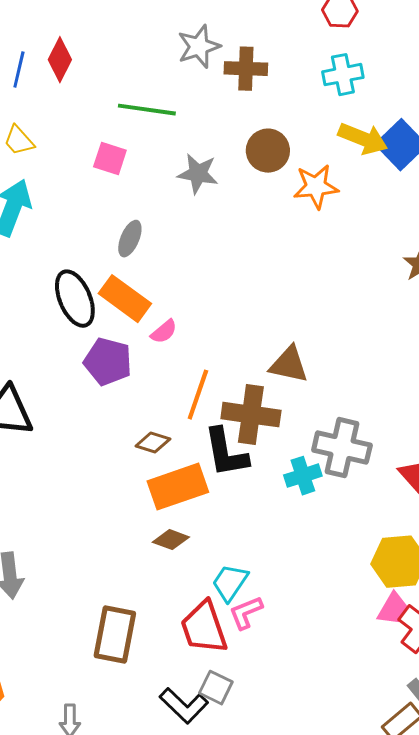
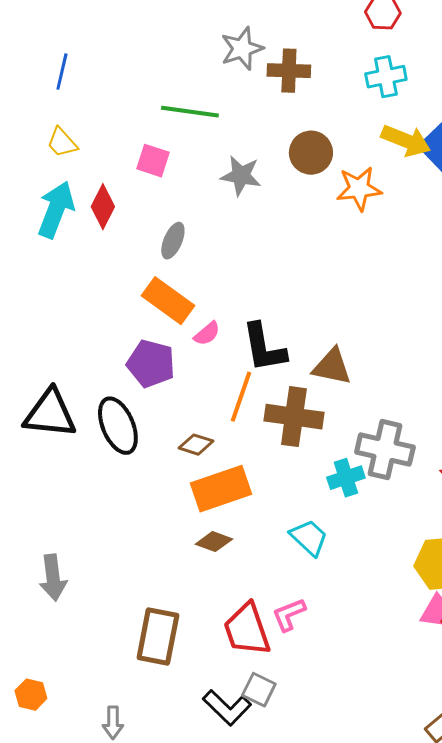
red diamond: (60, 60) -> (103, 207), moved
black ellipse: (75, 299) -> (118, 426), moved
black L-shape: (226, 453) -> (264, 348), moved
cyan trapezoid: (230, 583) -> (309, 538), moved, turned 99

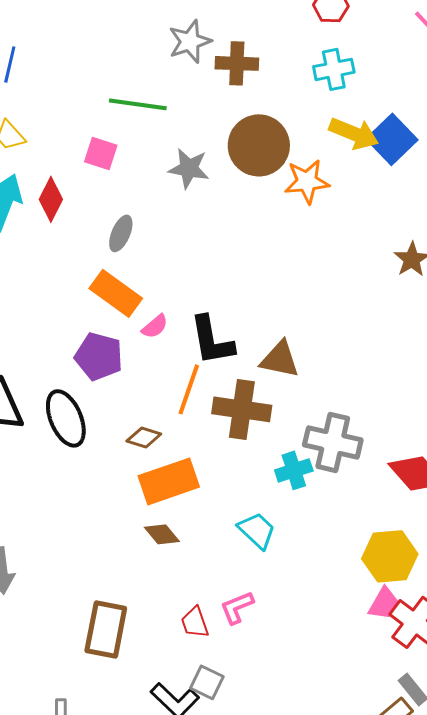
brown circle: (311, 153) -> (259, 145), size x1.4
brown diamond: (214, 542) -> (162, 534), turned 30
red trapezoid: (247, 630) -> (195, 622), size x0.6

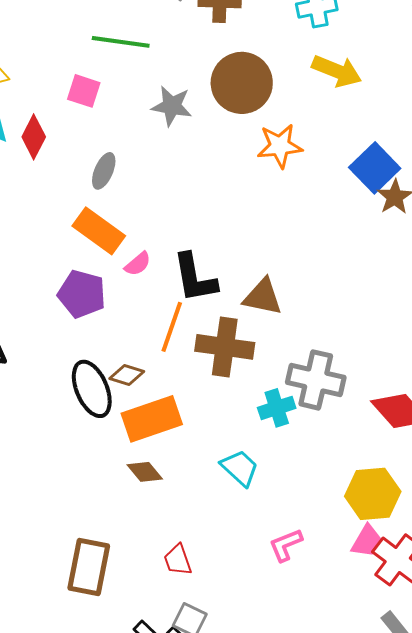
blue square: (392, 139) -> (375, 168), moved
orange star: (307, 181) -> (280, 146), moved
black ellipse: (66, 418) -> (92, 389), moved
pink L-shape: (237, 607) -> (286, 545), moved

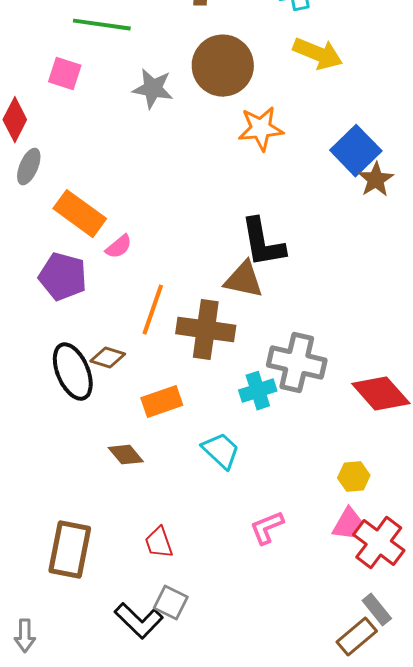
gray ellipse: (104, 171) -> (29, 167), moved
black L-shape: (195, 278) -> (263, 243), moved
orange rectangle: (152, 419) -> (162, 402), moved, size x0.7
yellow hexagon: (373, 494) -> (354, 477), size x0.6

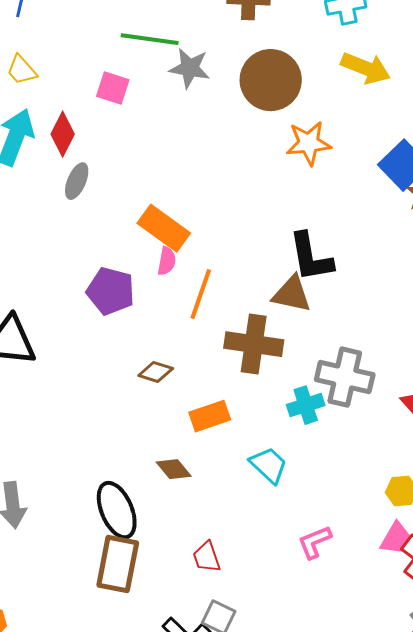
gray star: (153, 89) -> (190, 68), moved
orange rectangle: (80, 214) -> (164, 228), moved
pink semicircle: (119, 247) -> (167, 261), turned -40
orange line: (153, 310) -> (201, 294), moved
black ellipse: (73, 372) -> (117, 510), moved

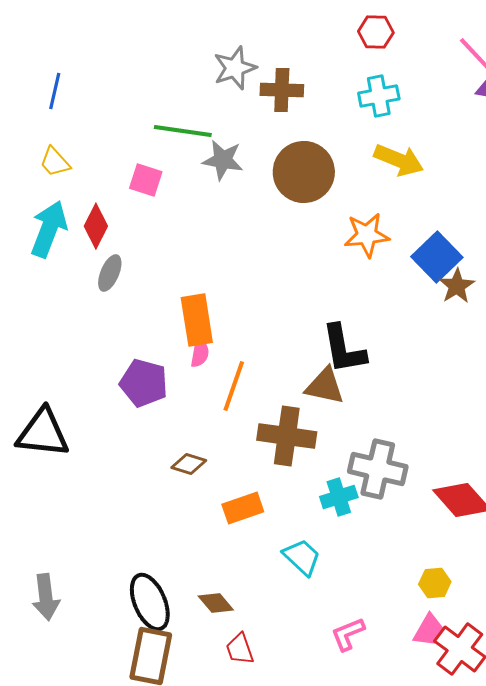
orange star: (309, 143) -> (367, 235), moved
orange rectangle: (164, 228) -> (197, 320), turned 45
brown diamond: (174, 469) -> (216, 603), moved

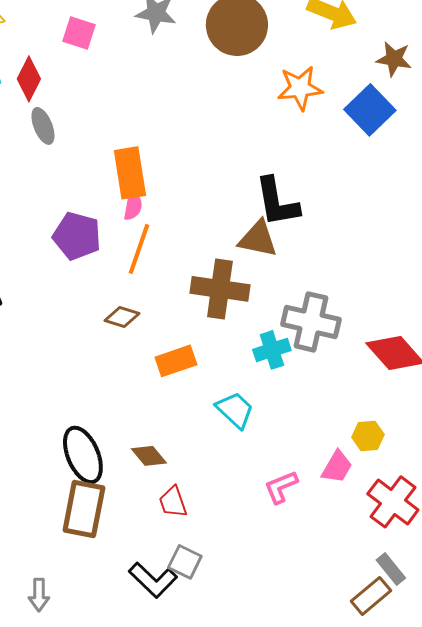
gray ellipse: (110, 273) -> (43, 126), turned -45
brown star: (457, 286) -> (394, 59), moved, turned -30
orange line: (234, 386) -> (139, 249), moved
pink trapezoid: (429, 630) -> (337, 467), moved

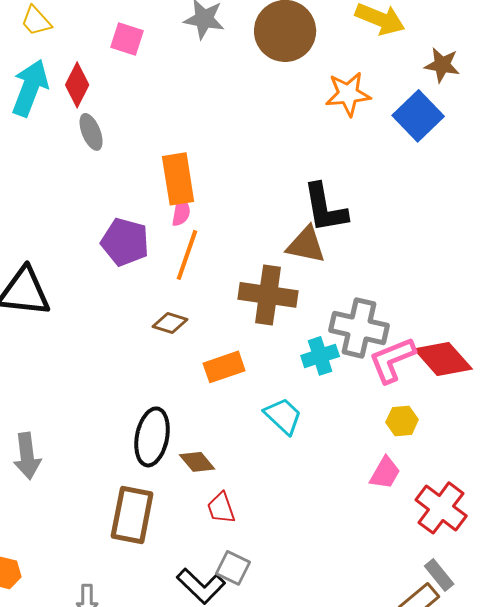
yellow hexagon: (368, 436) -> (402, 421), moved
black ellipse: (83, 455) -> (152, 437), moved, turned 34
pink L-shape: (281, 487) -> (392, 360), moved, size x1.4

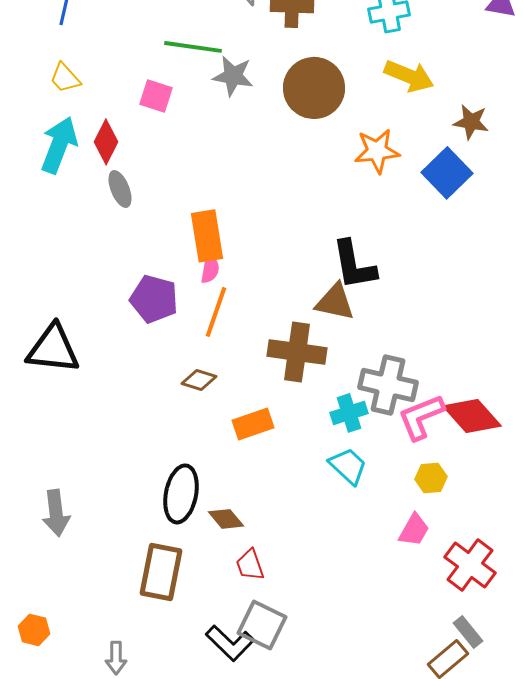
cyan trapezoid: (283, 416) -> (348, 466), moved
gray square: (233, 568) -> (262, 625), size x1.4

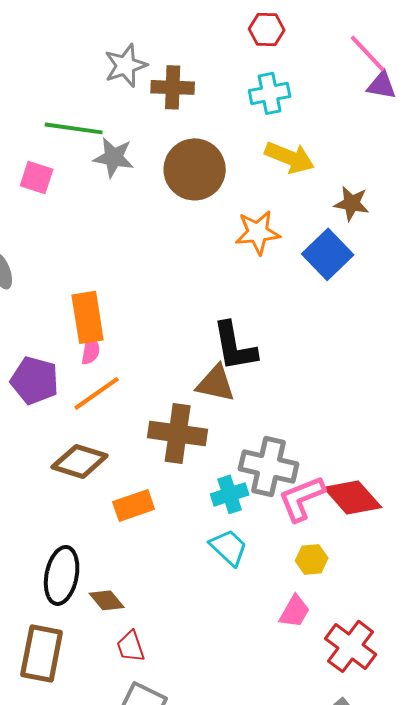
orange line: (216, 312) -> (97, 393), turned 36
brown diamond: (199, 380) -> (80, 461), size x1.6

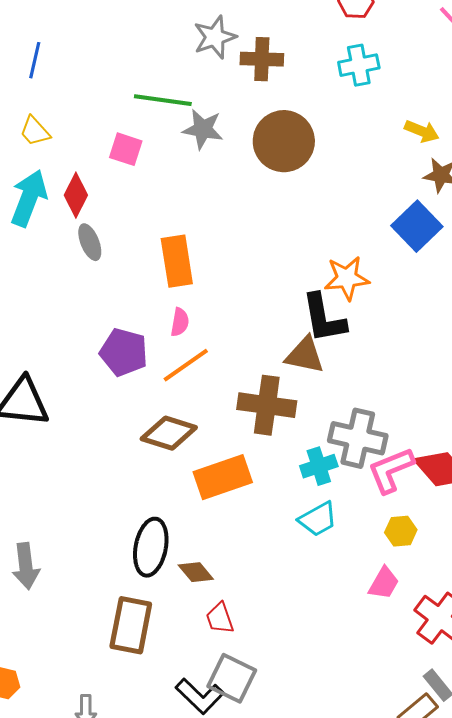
yellow arrow: (290, 157) -> (422, 131), moved, size x0.7
orange star: (258, 232) -> (347, 278), moved
orange rectangle: (88, 317) -> (177, 261), moved
orange rectangle: (134, 505) -> (223, 477), size x1.4
cyan trapezoid: (229, 547) -> (318, 519), turned 108

